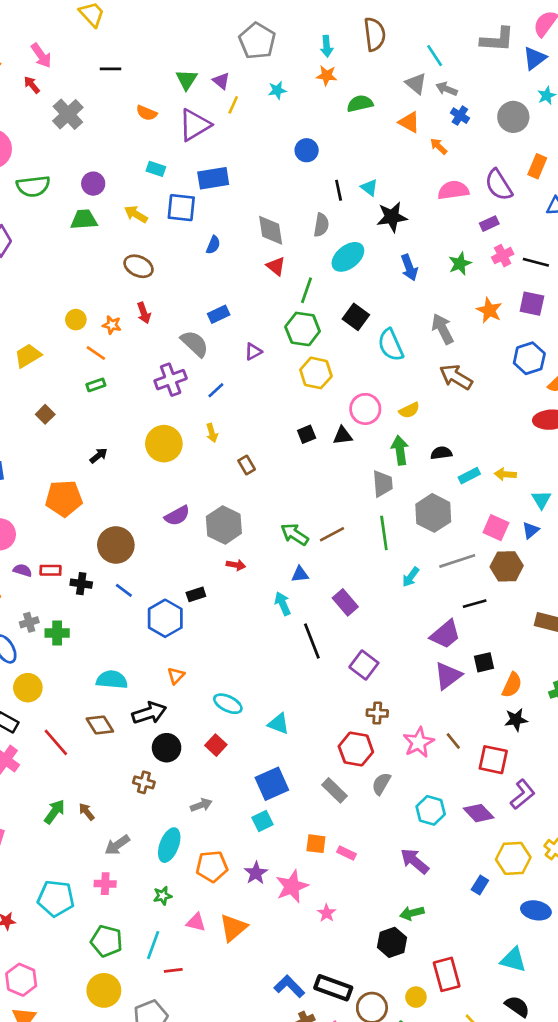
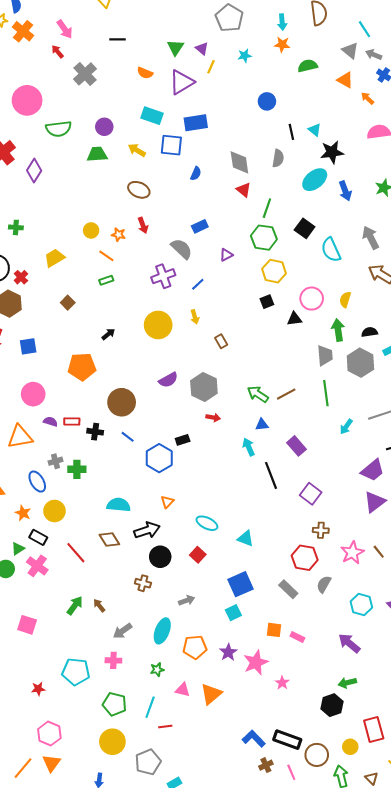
cyan rectangle: (156, 169) -> (152, 116), size x1.5
cyan ellipse: (348, 257) -> (315, 180), moved
yellow semicircle: (409, 410) -> (345, 300), turned 133
black square: (307, 434) -> (267, 302), moved
gray hexagon: (433, 513) -> (360, 363), moved

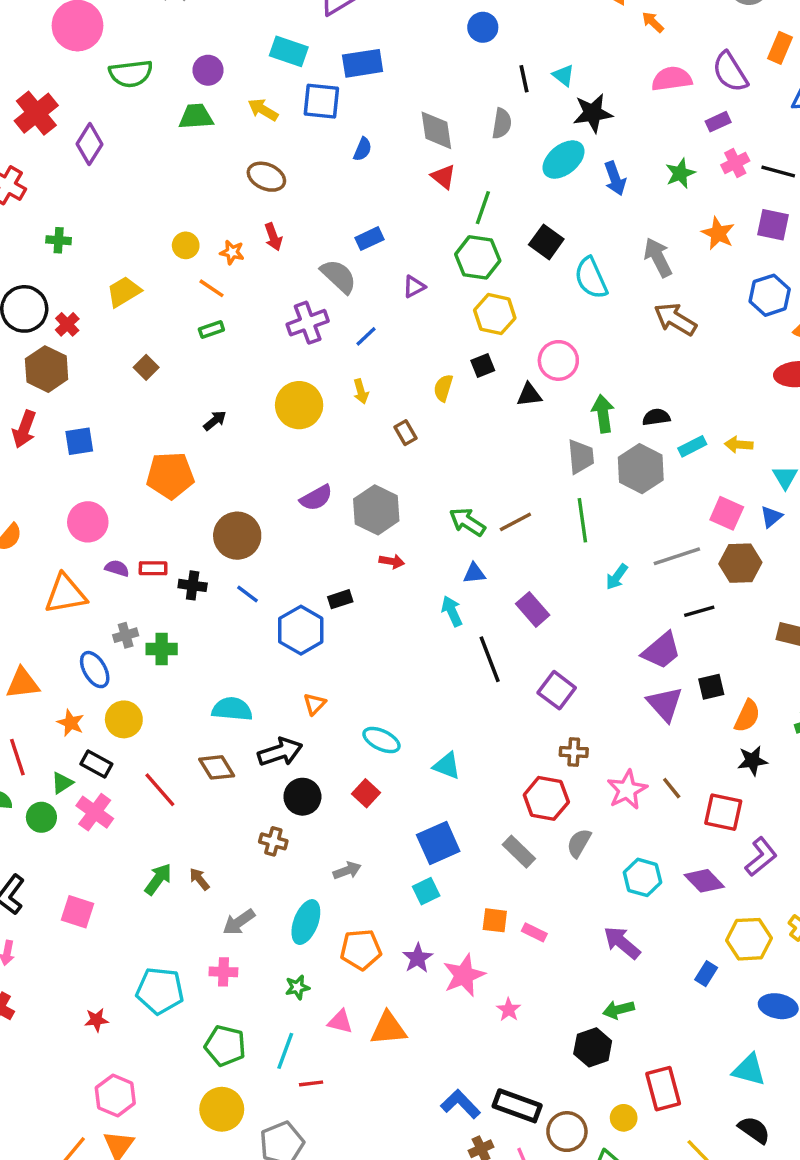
yellow semicircle: (345, 300) -> (443, 388), moved
purple triangle: (375, 502) -> (665, 704), turned -35
orange triangle: (211, 694) -> (388, 1029), turned 35

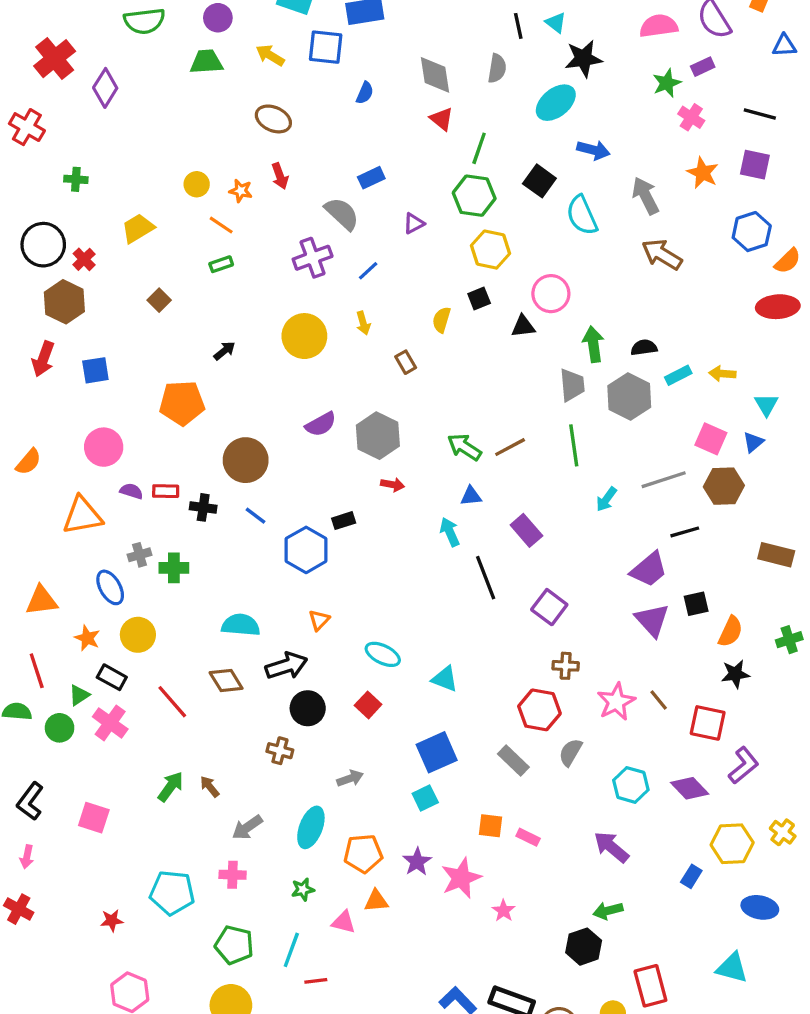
pink cross: (735, 163) -> (691, 117), moved, turned -30
green star: (680, 173) -> (667, 83), moved
blue arrow: (615, 178) -> (593, 150), moved, turned -56
orange triangle: (388, 1029) -> (376, 901), moved, size x0.7

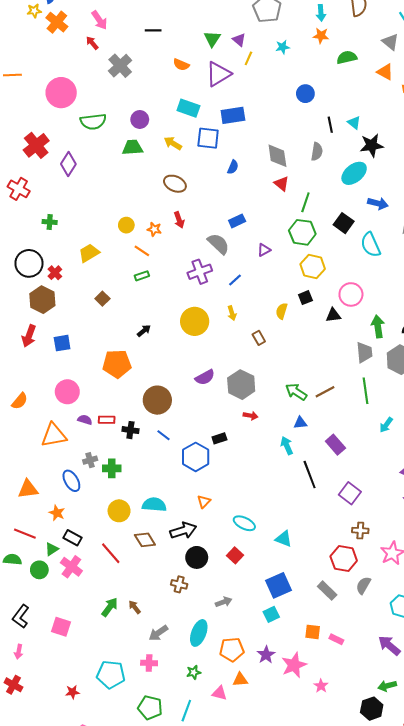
yellow circle: (138, 635) -> (119, 511), moved
red line: (37, 671) -> (25, 534), turned -50

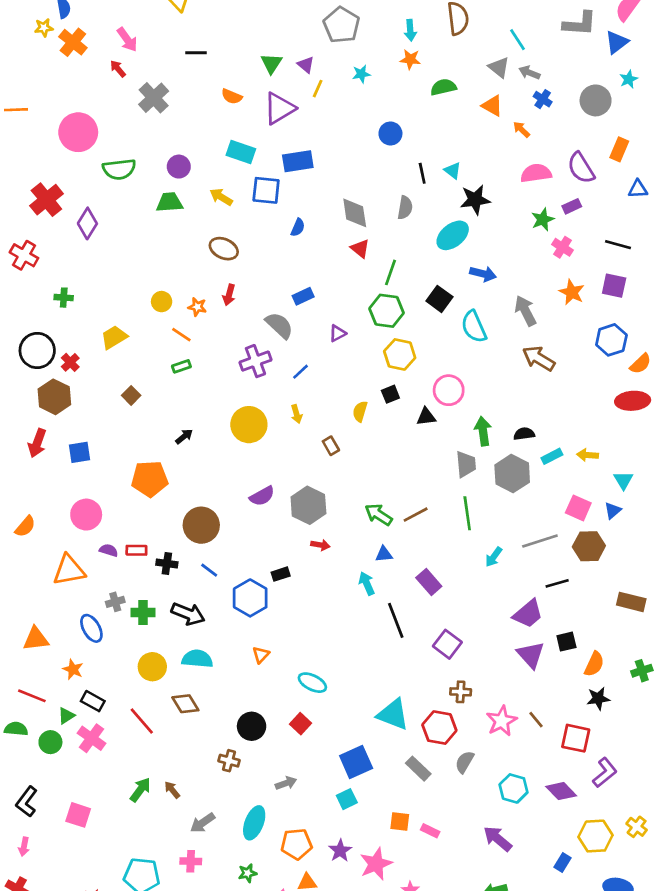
red arrow: (179, 220) -> (229, 295), turned 35
black arrow: (183, 531) -> (188, 614), moved, turned 40
cyan triangle: (284, 539) -> (393, 714), moved, size x1.5

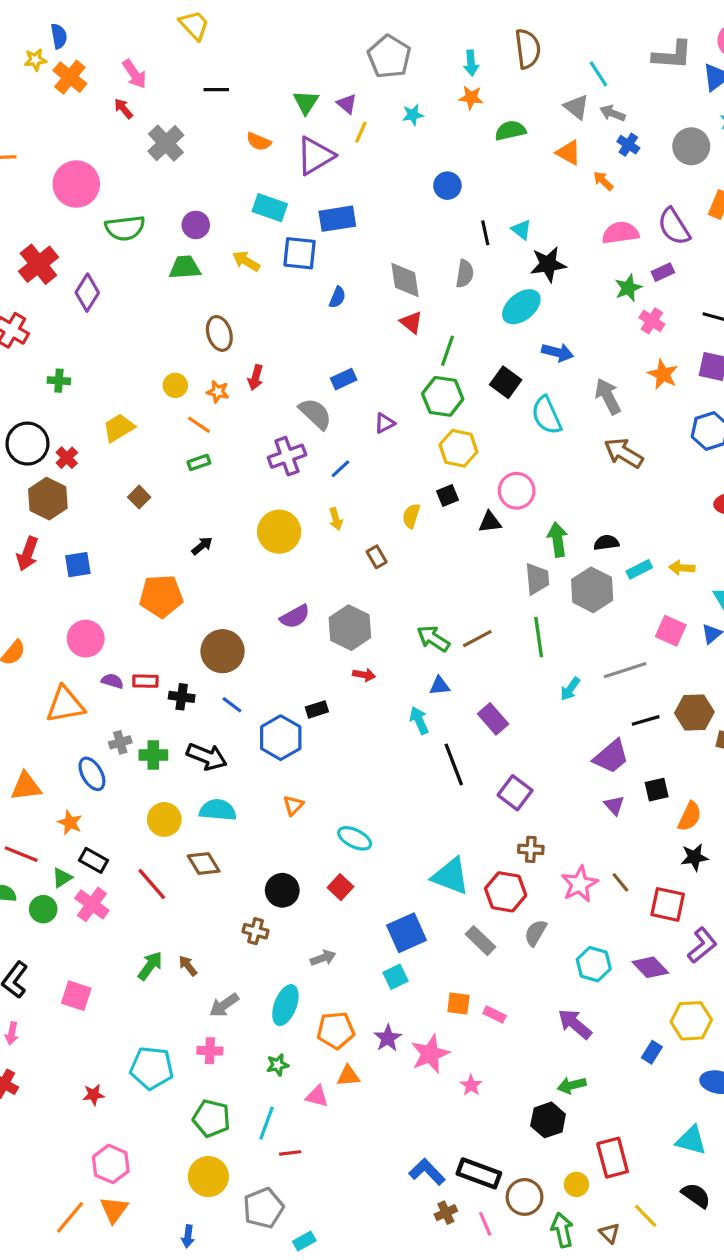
brown ellipse: (224, 249) -> (219, 333), moved, turned 48
brown hexagon: (589, 546) -> (694, 713), moved
purple triangle: (531, 655) -> (614, 805), size x0.6

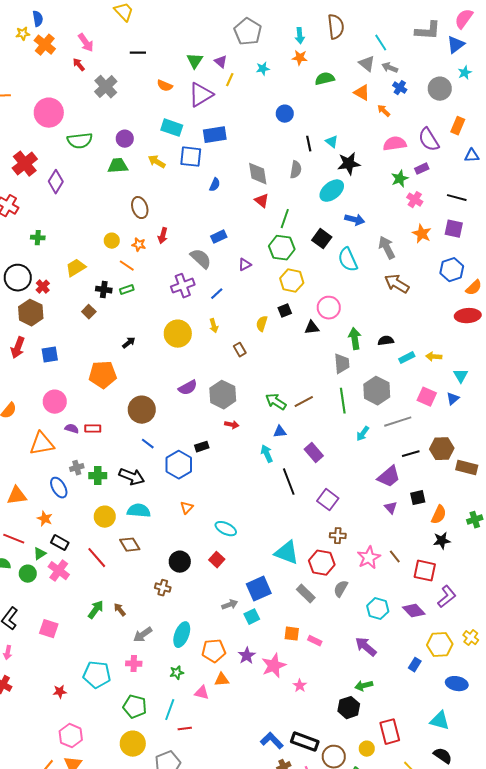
gray hexagon: (592, 590) -> (377, 391), moved
black cross: (182, 697) -> (104, 290), moved
gray arrow: (323, 958) -> (230, 605), moved

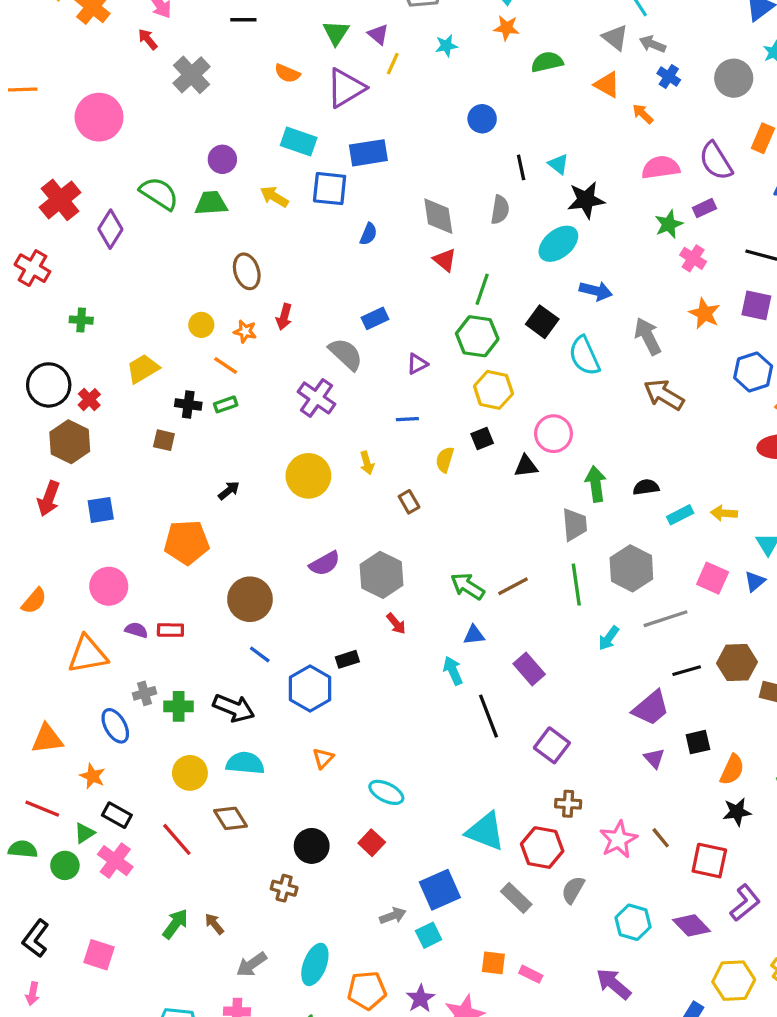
green semicircle: (80, 141) -> (159, 193), moved, turned -140
purple cross: (183, 286) -> (317, 398), turned -35
blue line: (217, 294) -> (407, 419), moved, turned 40
brown square: (89, 312) -> (164, 440), turned -32
red arrow: (232, 425) -> (396, 624), turned 40

